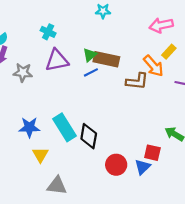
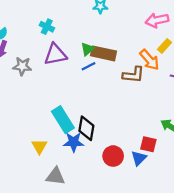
blue star: (29, 127) -> (74, 142), moved

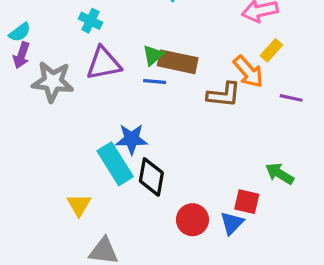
gray star: (22, 66) -> (53, 82), size x1.4
blue line: (89, 66) -> (155, 82), turned 32
blue star: (74, 142) -> (132, 139), moved

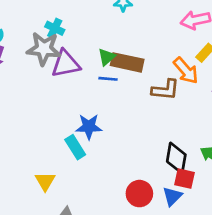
gray star: (53, 82) -> (44, 49), moved
cyan rectangle: (115, 164) -> (75, 147), size x0.7
black diamond: (151, 177) -> (176, 158), moved

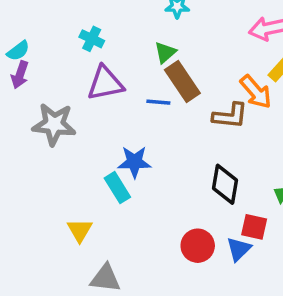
gray star: (44, 49) -> (54, 124), moved
green triangle: (107, 57) -> (165, 53), moved
brown rectangle: (127, 62) -> (182, 82), turned 44
black diamond: (176, 158) -> (225, 184), moved

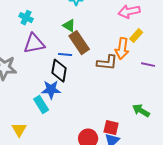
green triangle: (165, 53) -> (69, 26), turned -48
orange arrow: (256, 92) -> (122, 49), turned 50
black diamond: (225, 184) -> (59, 71), moved
red square: (254, 227) -> (111, 128), moved

